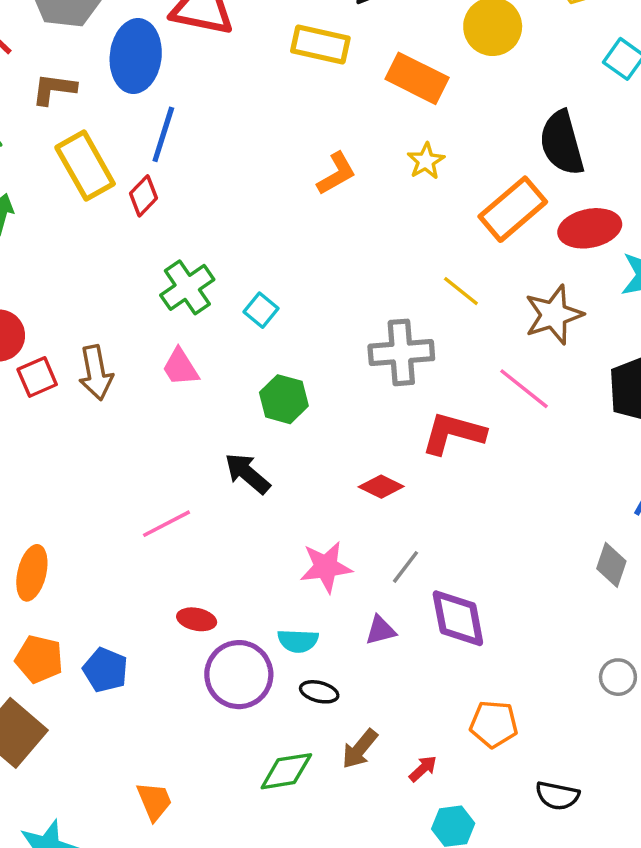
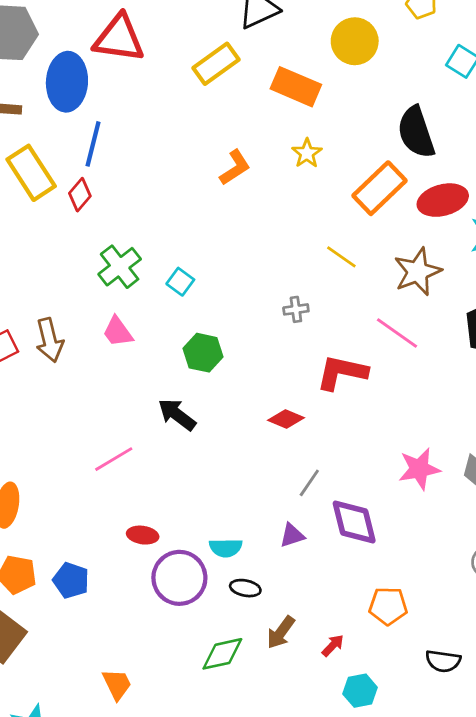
yellow rectangle: (320, 44) -> (216, 64), turned -45
gray cross: (401, 352) -> (296, 309), size x0.5
pink star: (326, 567) -> (419, 469), moved

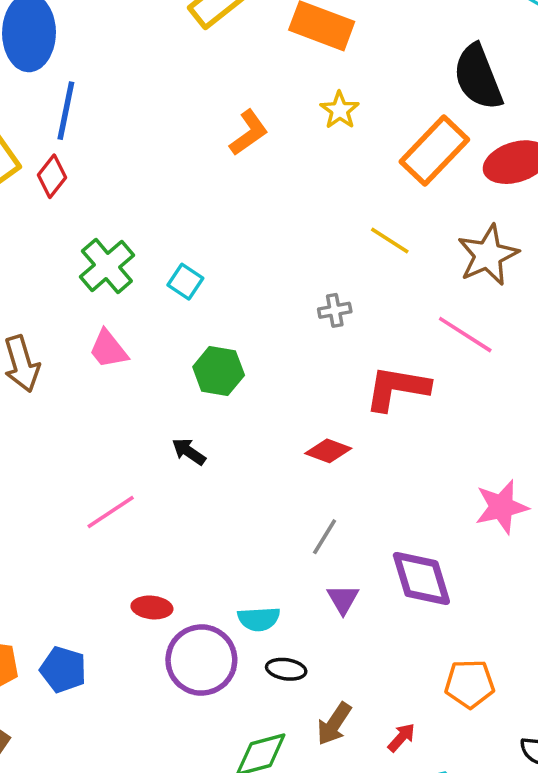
black arrow: (177, 415) -> (189, 452), size x0.7
gray line: (309, 483) -> (325, 537), moved
purple triangle: (292, 535) -> (343, 599), turned -40

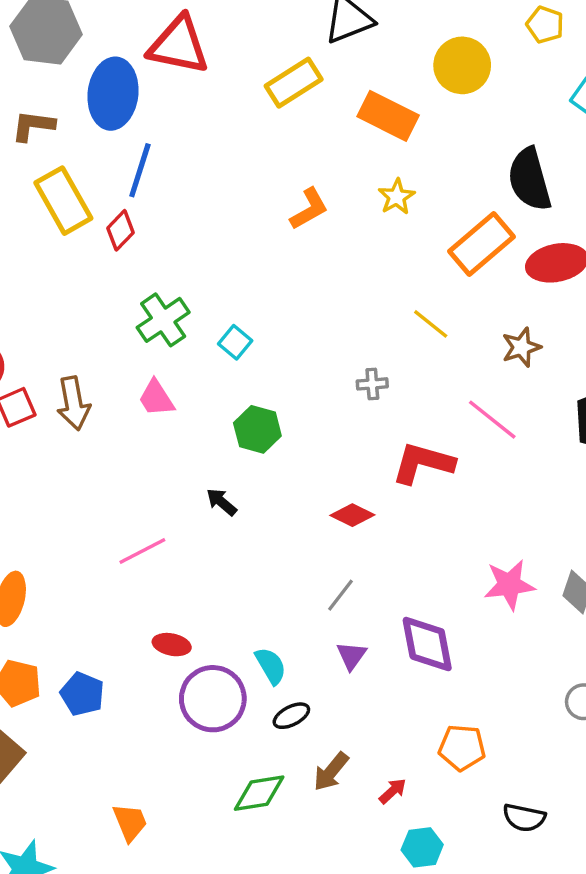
brown star: (488, 255) -> (521, 347), size x0.7
cyan semicircle: (259, 619) -> (271, 666), turned -123
black ellipse: (286, 669) -> (291, 716), turned -42

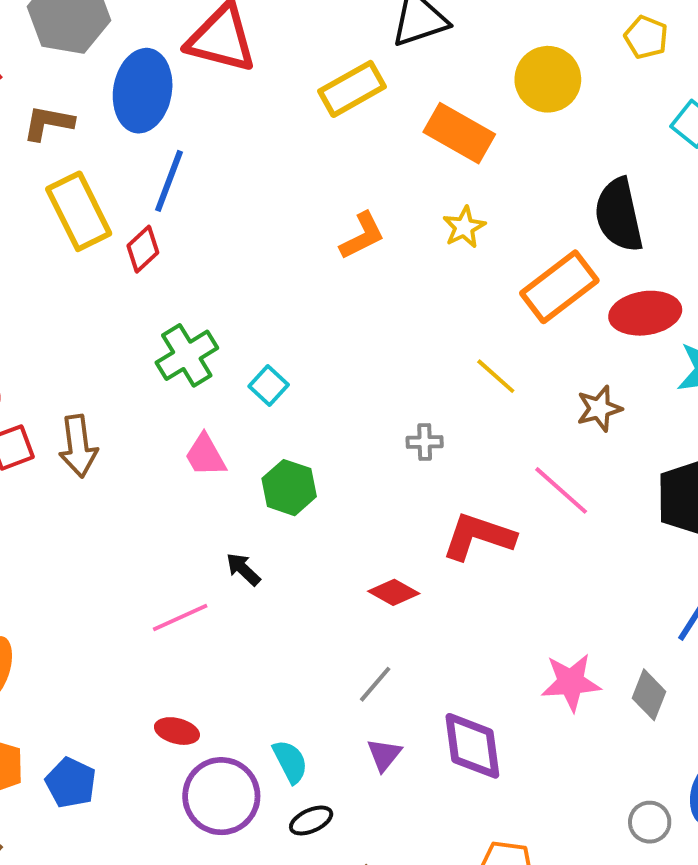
pink trapezoid: (156, 398) -> (205, 455), moved
pink line: (142, 551) -> (180, 618), moved

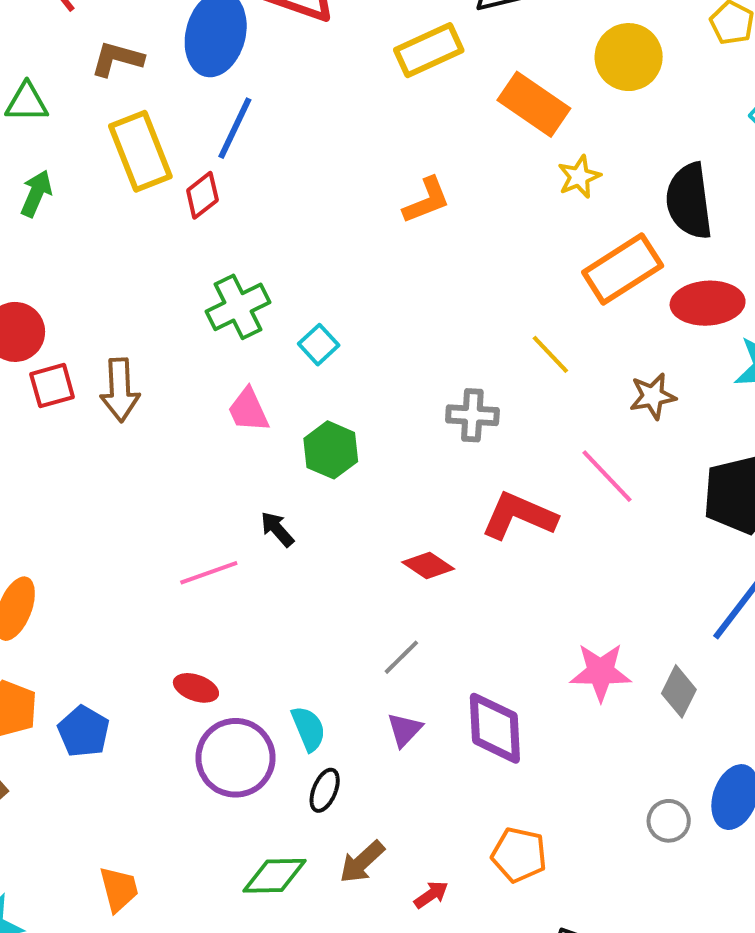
yellow star: (464, 227) -> (579, 177), moved
gray cross: (425, 442) -> (472, 415), size x1.4
black ellipse: (311, 820) -> (325, 790), turned -48

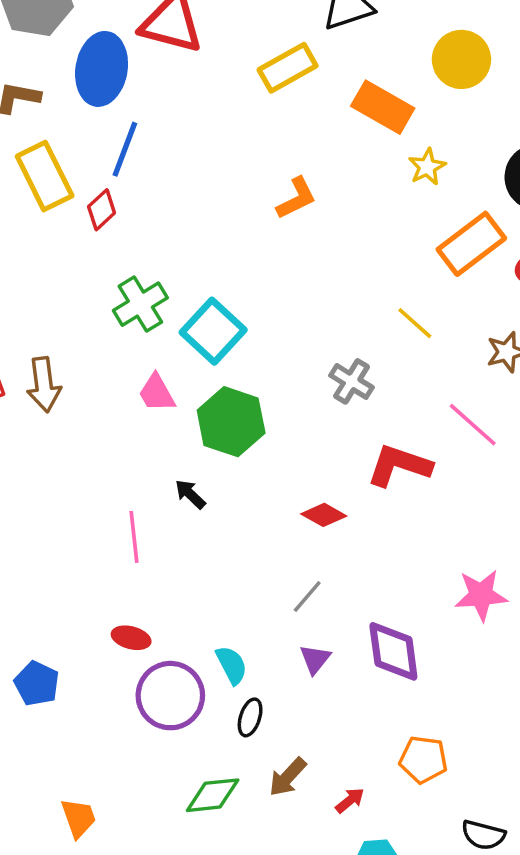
cyan square: (319, 345) -> (213, 331), size x1.8
gray cross: (472, 415) -> (352, 381), turned 33
green hexagon: (331, 450) -> (231, 422), size x1.4
pink line: (209, 573) -> (134, 537), turned -72

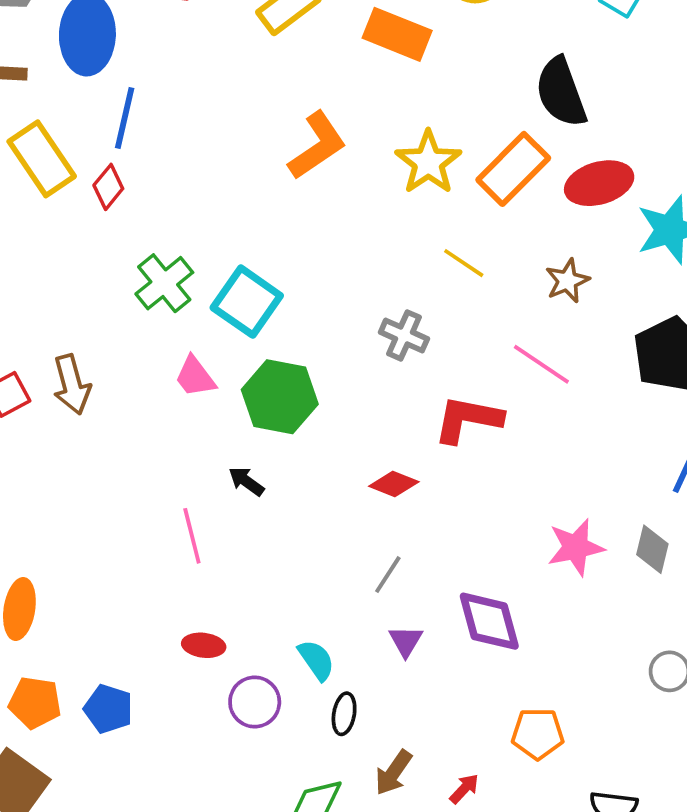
yellow star: (427, 167) -> (428, 162), moved, size x1.6
orange L-shape: (296, 198) -> (317, 146), size x1.4
purple circle: (170, 696) -> (255, 702), size x0.7

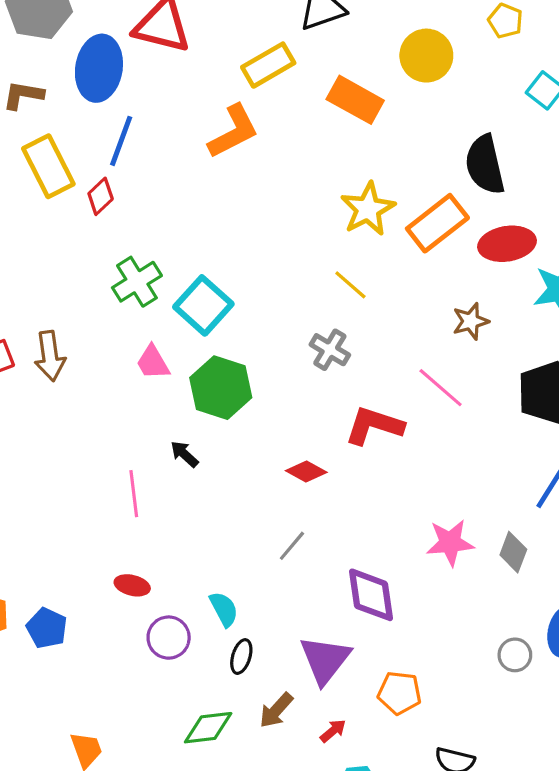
orange L-shape: (317, 146) -> (233, 131), moved
yellow line: (464, 263) -> (350, 285), moved
purple triangle: (406, 641) -> (325, 660), moved, size x1.8

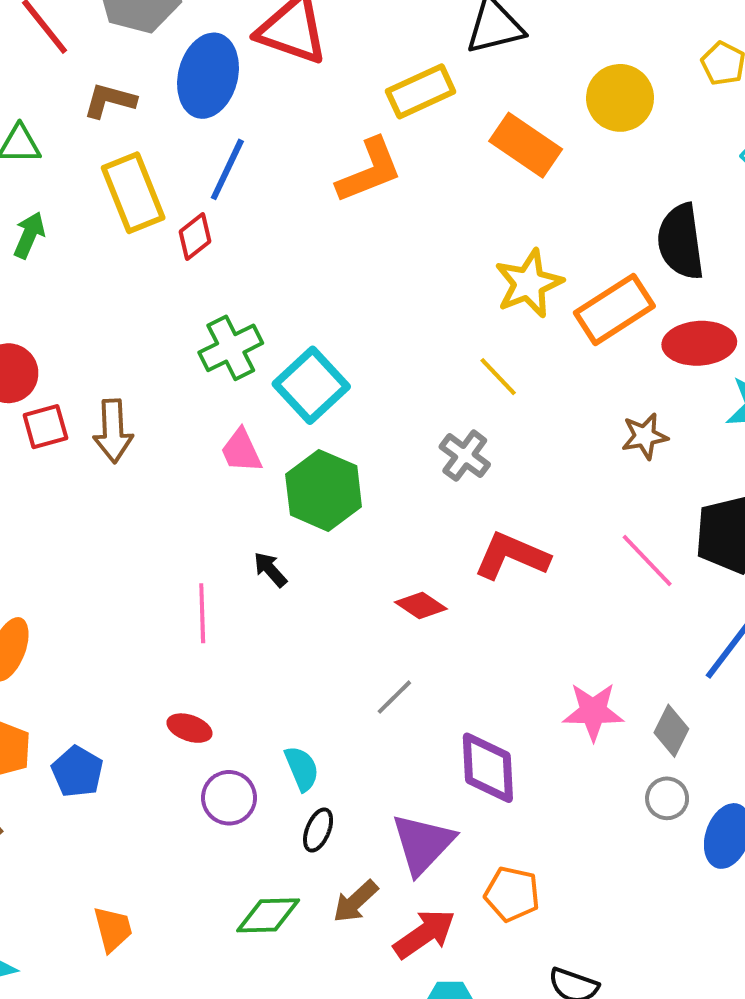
pink line: (441, 388) -> (647, 560), moved
gray circle: (515, 655) -> (667, 798), moved
red arrow: (333, 731) -> (424, 934), size x1.8

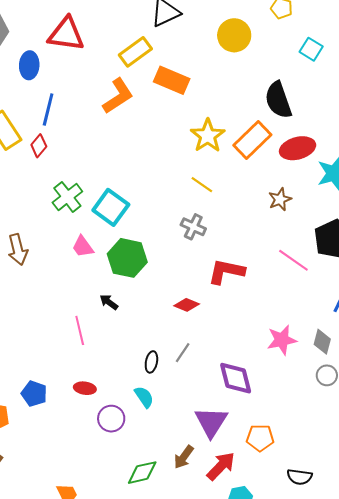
blue ellipse: (208, 76) -> (29, 65), size x0.7
orange rectangle: (526, 145) -> (172, 80), moved
blue pentagon: (77, 772) -> (34, 394), moved
black ellipse: (318, 830) -> (151, 362), moved

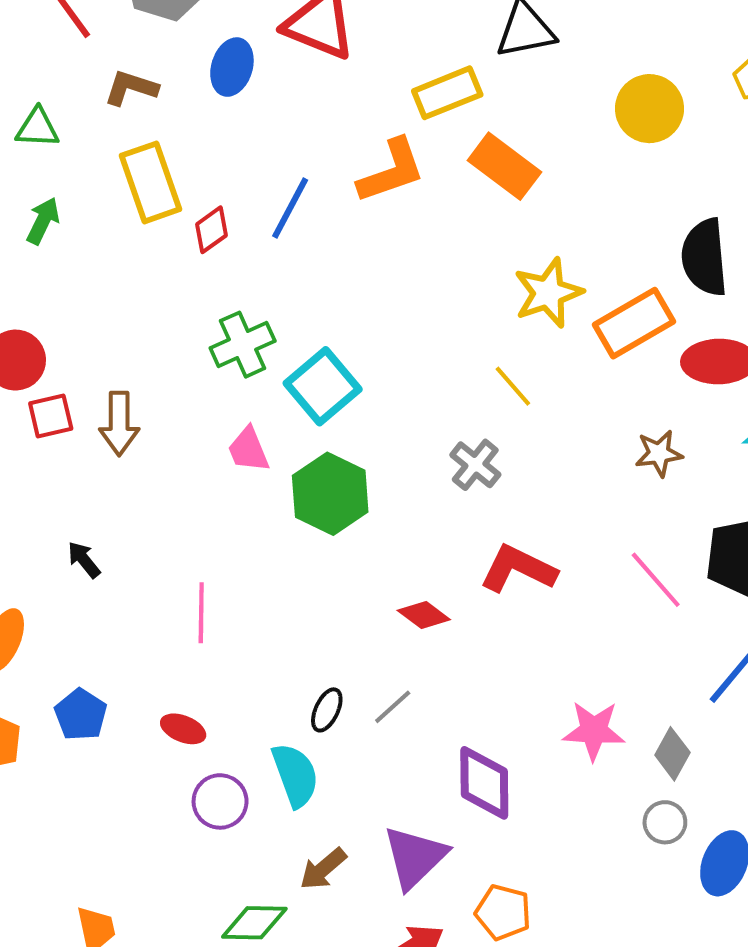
blue line: (48, 110) -> (290, 208), moved
black arrow: (109, 302) -> (84, 560), moved
cyan semicircle: (144, 397) -> (295, 775), size x1.4
brown arrow: (184, 457) -> (323, 869), moved

